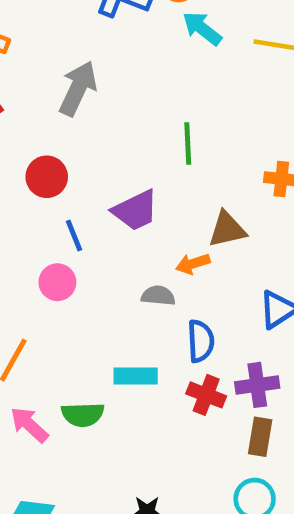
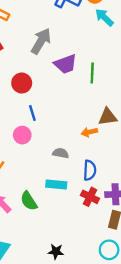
purple trapezoid: (135, 210) -> (65, 64), moved
gray semicircle: (158, 296) -> (61, 153), moved
green semicircle: (83, 415) -> (29, 201), turned 54

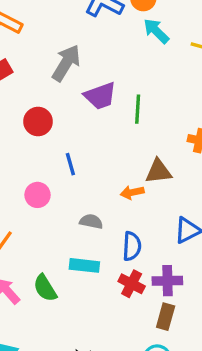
blue line: (32, 113) -> (70, 164), moved

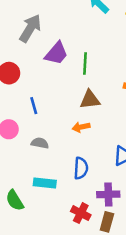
purple trapezoid: (100, 96) -> (56, 53), turned -30
brown triangle: (158, 171) -> (90, 100), moved
gray semicircle: (91, 221) -> (40, 143), moved
red cross: (132, 284) -> (81, 213), moved

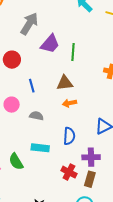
brown triangle: (90, 100) -> (65, 83), moved

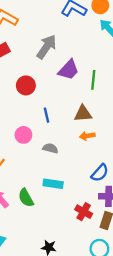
blue semicircle: (69, 136) -> (100, 173), moved, turned 36

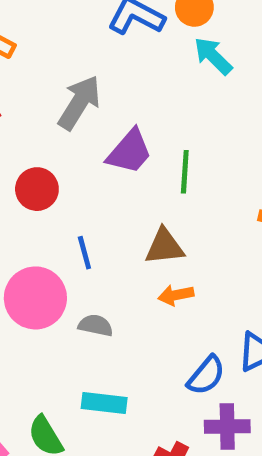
pink circle: (23, 135) -> (35, 298), size x1.6

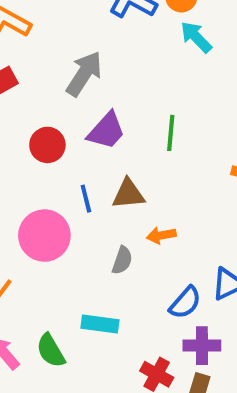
purple trapezoid: (129, 152) -> (106, 131), moved
brown triangle: (164, 247) -> (128, 194), moved
gray semicircle: (96, 325) -> (122, 260), moved, turned 96

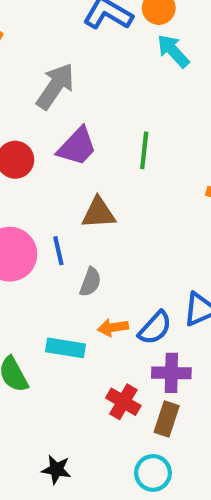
blue line: (86, 199) -> (58, 251), moved
orange arrow: (161, 235) -> (113, 327), moved

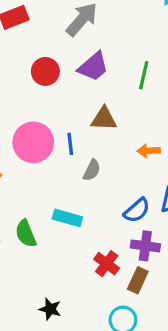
orange arrow: (113, 327) -> (149, 151), moved

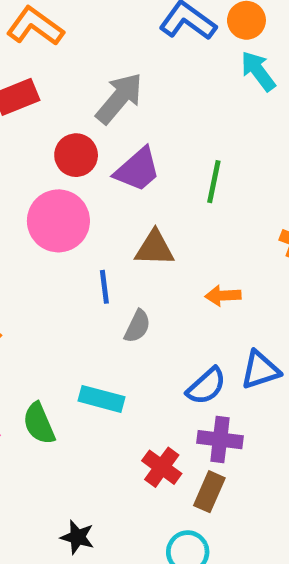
red circle: (45, 71) -> (76, 155), moved
pink circle: (33, 142) -> (58, 221), moved

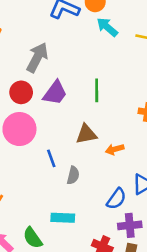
brown triangle: (154, 248) -> (86, 134), moved

